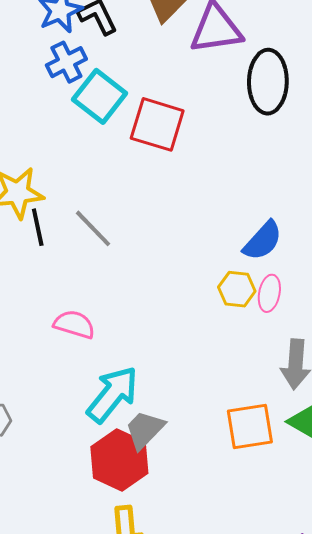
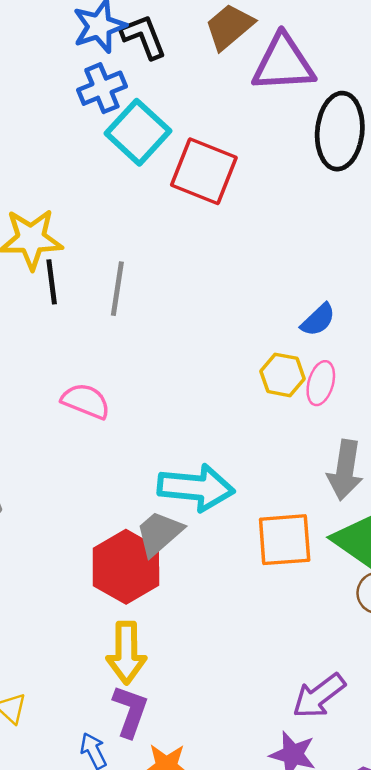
gray line: (93, 228) -> (117, 289), turned 48
blue semicircle: (263, 241) -> (318, 320), size x0.7
cyan arrow: (113, 394) -> (196, 488), moved, turned 52

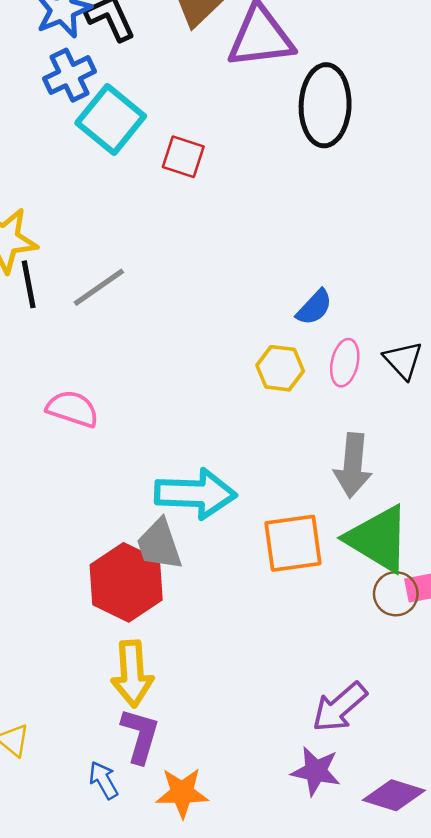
red square: (204, 171) -> (183, 157), size x0.6
gray line: (117, 289) -> (99, 287), turned 50
pink ellipse: (321, 383) -> (345, 363), moved
gray trapezoid: (159, 533) -> (159, 544), turned -64

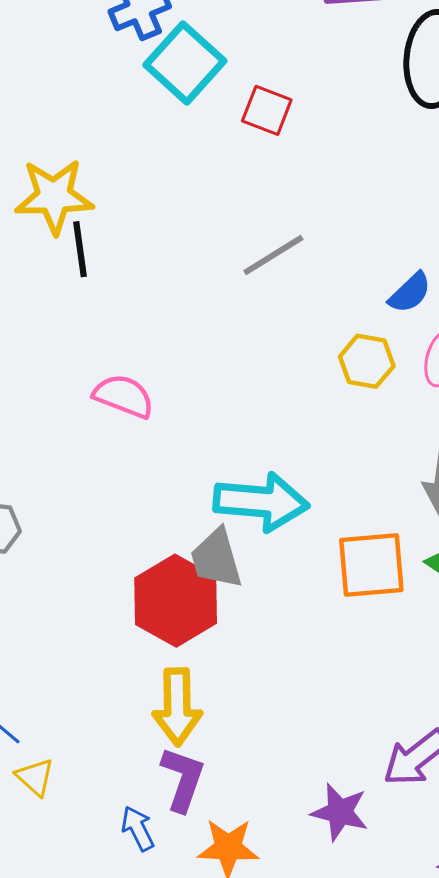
gray line: (99, 287) -> (273, 255), moved
purple star: (316, 771) -> (340, 812), moved

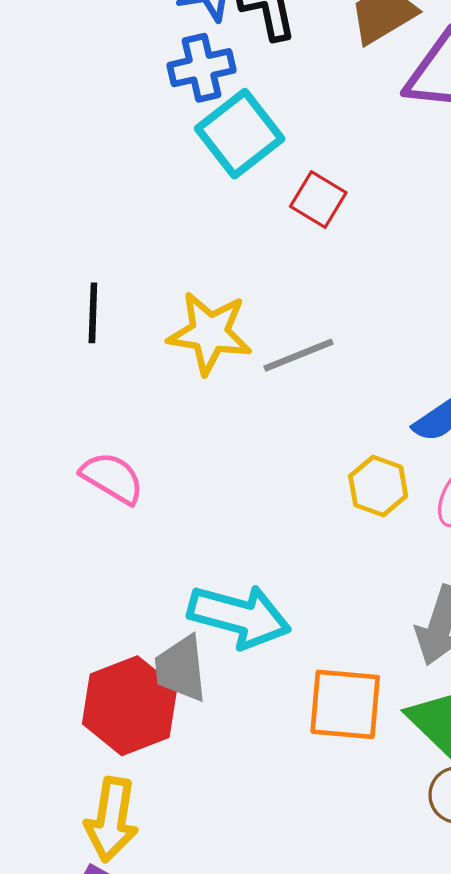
yellow star: (54, 196) -> (210, 333), moved

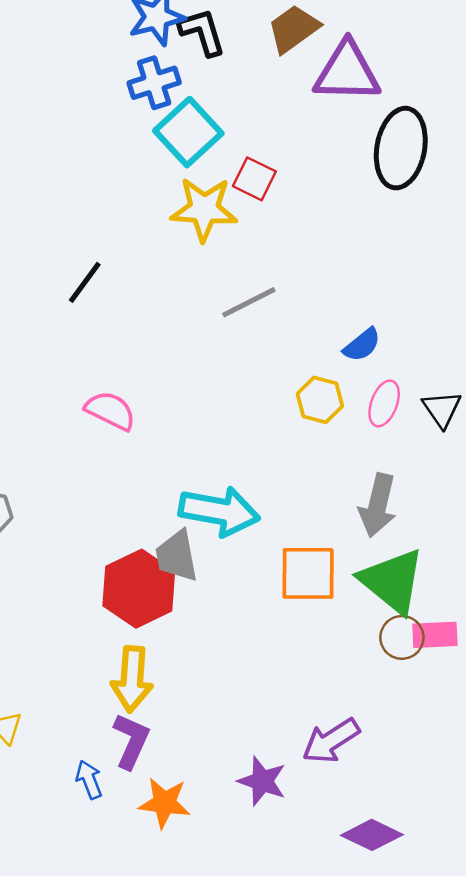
black line: (93, 313) -> (85, 282), turned 39
yellow star: (210, 333) -> (204, 209), moved

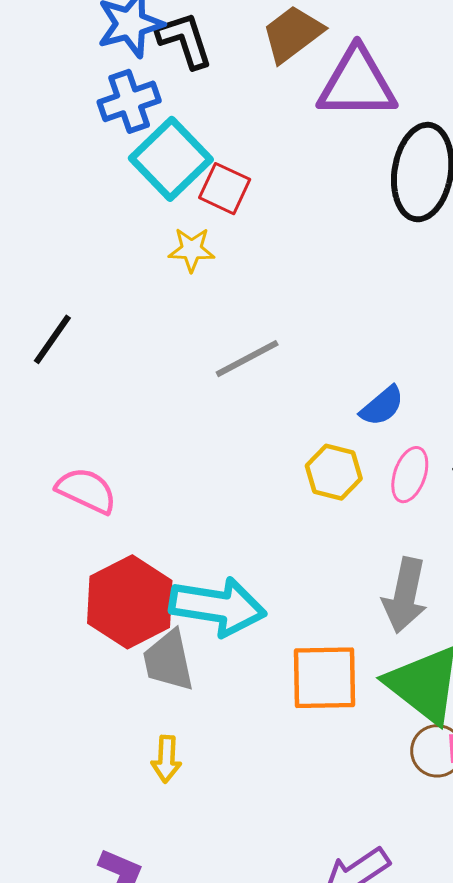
red square: (254, 179) -> (225, 189), moved
yellow star: (204, 209) -> (192, 250), size x0.6
red hexagon: (139, 589) -> (130, 602), moved
yellow arrow: (132, 679) -> (166, 759), moved, size x0.6

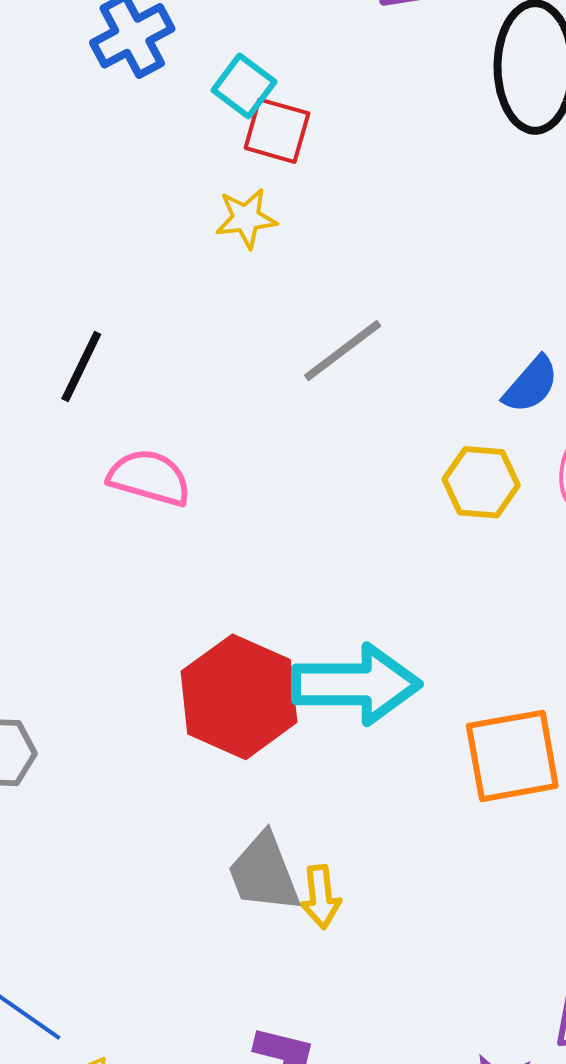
cyan square: (171, 159) -> (244, 86), moved, size x0.6
pink semicircle: (86, 491) -> (149, 478), moved
gray trapezoid: (169, 661) -> (264, 873), moved

